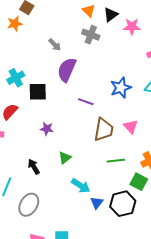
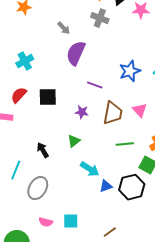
black square: (38, 92) -> (48, 97), moved
purple star: (47, 129) -> (82, 112), moved
blue triangle: (97, 203) -> (106, 186), turned 32

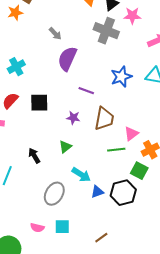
gray cross: (100, 18) -> (106, 31), moved, size x1.4
pink triangle: (140, 110) -> (131, 134), moved, turned 35
gray ellipse: (38, 188) -> (54, 194), moved

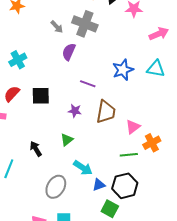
gray cross: (106, 31) -> (85, 24), moved
purple semicircle: (67, 59) -> (69, 52), size x0.7
green line: (116, 150) -> (129, 155), moved
green square: (139, 171) -> (110, 209), moved

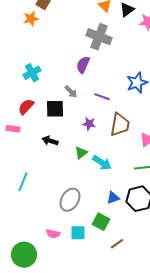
gray arrow: (57, 27) -> (71, 92), moved
black arrow: (36, 149) -> (50, 141), moved, turned -42
cyan arrow: (83, 168) -> (102, 163), moved
green square: (110, 209) -> (101, 222), moved

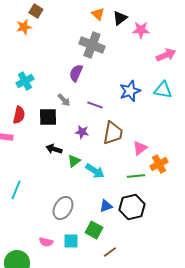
red semicircle: (26, 107) -> (19, 115), turned 150
black arrow: (50, 141) -> (54, 149), moved

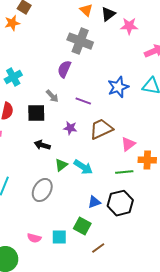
brown trapezoid: (113, 133) -> (101, 129), turned -125
green triangle: (74, 161) -> (61, 165), moved
orange cross: (159, 164) -> (147, 160), turned 30
gray ellipse: (63, 208) -> (42, 190), moved

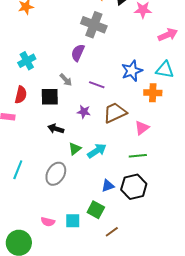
orange cross: (147, 160) -> (153, 93), moved
cyan arrow: (83, 167) -> (97, 151), turned -66

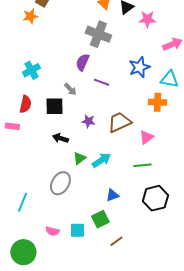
blue star: (132, 71) -> (139, 67), moved
purple line: (97, 85) -> (101, 82), moved
cyan line: (18, 170) -> (22, 202), moved
black hexagon: (134, 187) -> (155, 198), moved
green square: (96, 210) -> (100, 219), turned 36

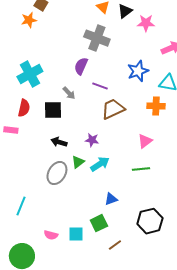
cyan cross: (31, 70) -> (30, 74), size x1.4
purple star: (88, 121) -> (92, 140), moved
brown trapezoid: (119, 122) -> (113, 109), moved
gray ellipse: (60, 183) -> (57, 173), moved
black hexagon: (155, 198) -> (150, 221), moved

